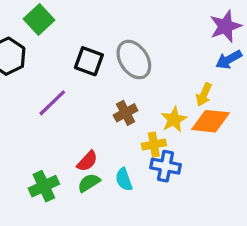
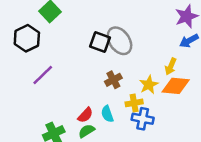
black square: (89, 61) -> (100, 42), moved
purple line: (52, 103) -> (43, 75), moved
cyan semicircle: (124, 179) -> (107, 114), moved

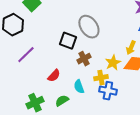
black square: (100, 42) -> (68, 41), moved
red semicircle: (85, 115) -> (54, 76), moved

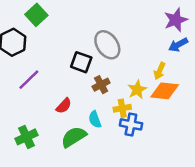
green semicircle: (62, 101) -> (74, 137), size x1.5
green cross: (35, 103) -> (26, 137), moved

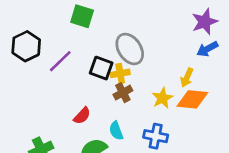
green square: (36, 15) -> (82, 16), moved, turned -30
purple line: (29, 80) -> (60, 61), moved
yellow cross: (122, 108) -> (120, 73), moved

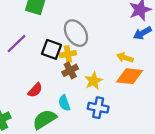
yellow arrow: (187, 78) -> (125, 58), turned 84
yellow star: (162, 98) -> (93, 81), moved

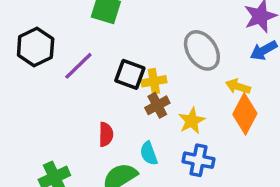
gray ellipse: (76, 33) -> (202, 50), moved
orange diamond: (130, 76) -> (245, 114), turned -68
red semicircle: (35, 90) -> (106, 134), turned -42

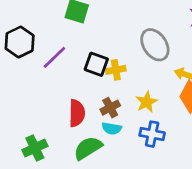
brown cross: (157, 105) -> (110, 108), moved
red semicircle: (106, 134) -> (77, 113), size x1.4
cyan semicircle: (149, 153) -> (112, 128), turned -60

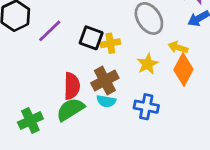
yellow star: (147, 102) -> (148, 64), moved
brown cross: (110, 108) -> (105, 80), size x1.4
green semicircle: (88, 148) -> (70, 109), moved

